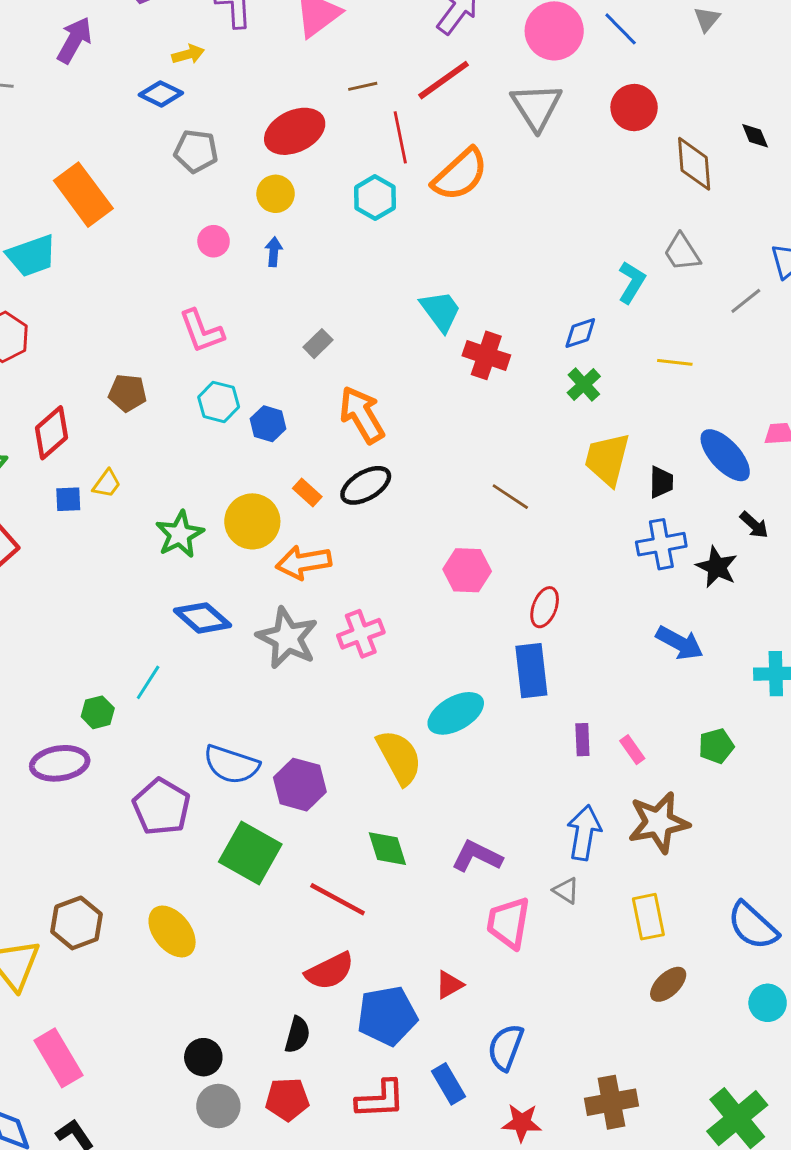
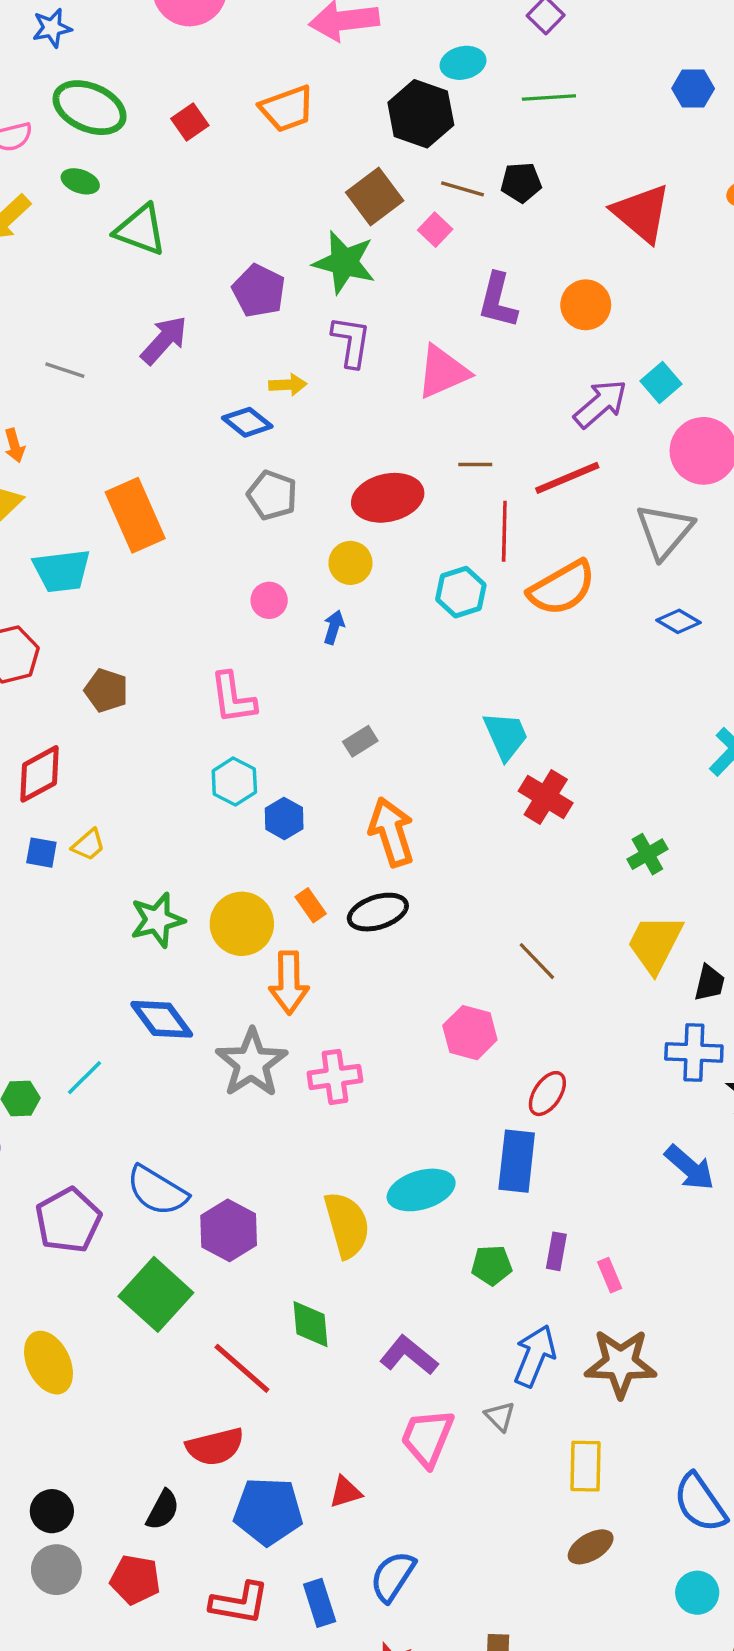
blue diamond: (580, 333) -> (679, 621), moved, turned 36
brown pentagon: (128, 393) -> (106, 690), moved
orange arrow: (304, 562) -> (289, 983), turned -94
green pentagon: (716, 746) -> (492, 1265), moved

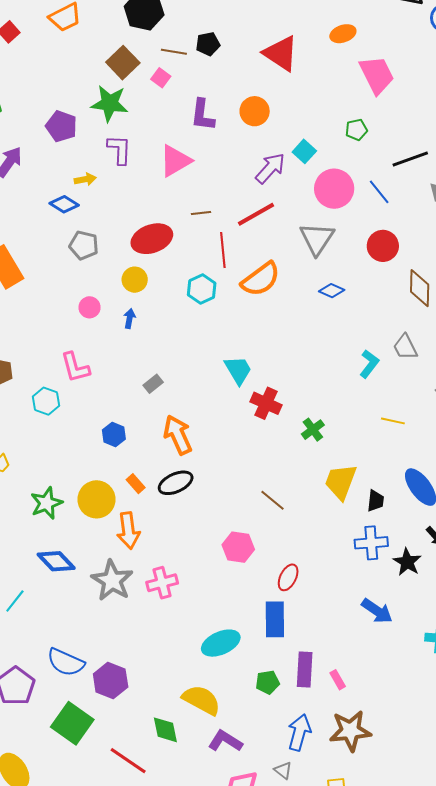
cyan hexagon: (234, 782) -> (46, 401), moved
green cross: (647, 854) -> (313, 430), moved
yellow semicircle: (347, 1225) -> (201, 700), moved, turned -39
purple rectangle: (556, 1251) -> (305, 669), size x1.6

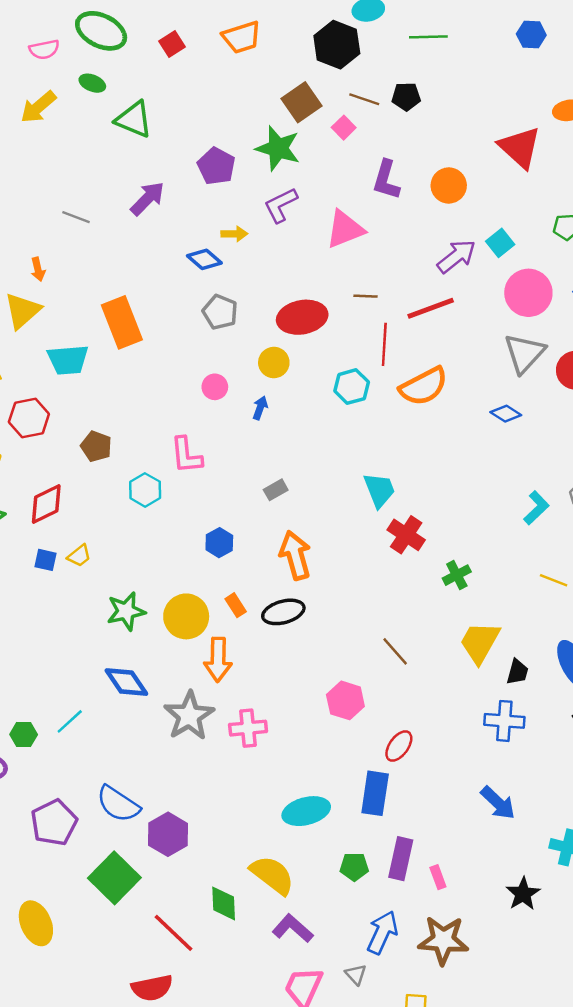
red triangle: (281, 53) -> (520, 147), moved
purple L-shape: (119, 150) -> (281, 205), turned -128
gray triangle: (317, 239) -> (524, 353), moved
black star: (407, 562) -> (523, 894), moved

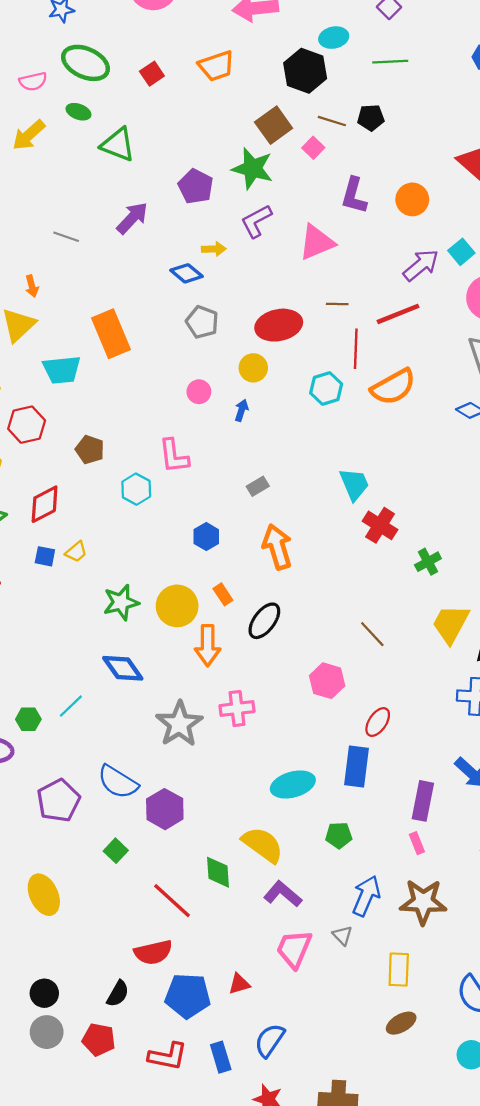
black ellipse: (283, 612) -> (264, 621), moved, turned -36
gray star: (189, 716) -> (179, 724), moved
purple rectangle: (401, 859) -> (423, 801), moved
green square: (114, 878) -> (116, 851), size x0.5

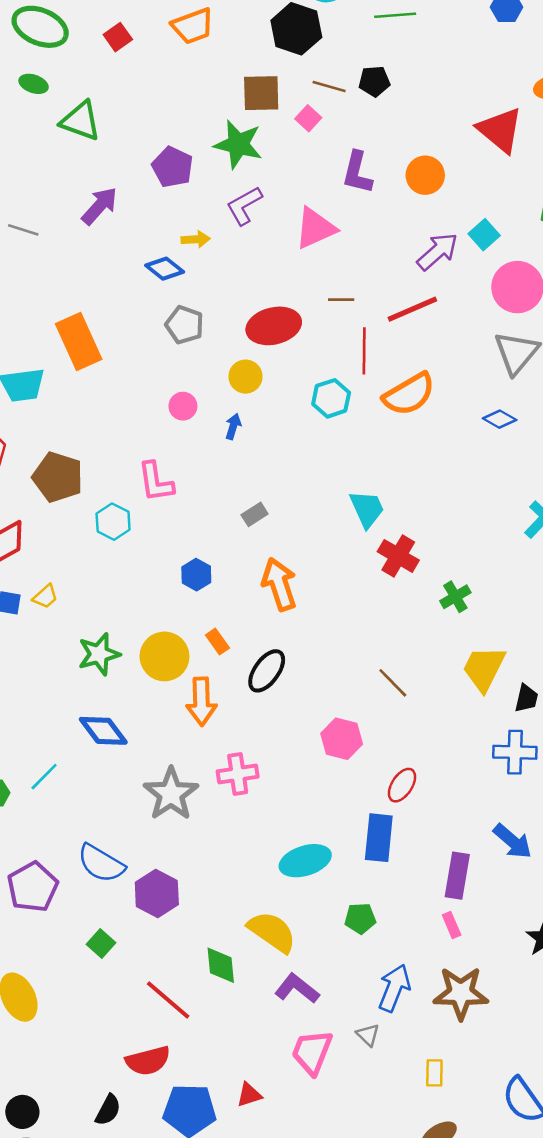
brown square: (274, 125) -> (261, 93), turned 36
brown pentagon: (90, 450) -> (58, 477), size x1.5
yellow rectangle: (399, 970) -> (434, 1073), size x0.7

